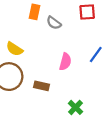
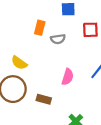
gray semicircle: (54, 23) -> (58, 39), turned -48

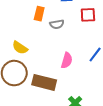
brown rectangle: (44, 99) -> (44, 82), size x1.6

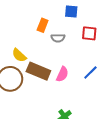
brown rectangle: (44, 82) -> (38, 71), moved

